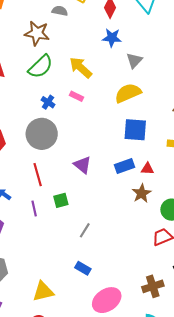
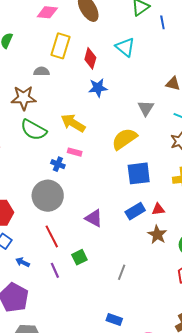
gray triangle: (134, 60) -> (146, 108), moved
green semicircle: (41, 67) -> (34, 130), turned 84
blue cross: (48, 102) -> (58, 164), moved
gray line: (85, 230) -> (122, 272), moved

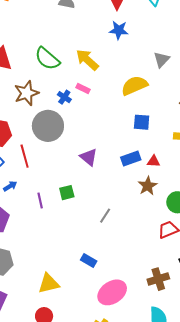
brown star: (24, 98) -> (26, 93), moved, turned -30
blue square: (139, 173) -> (142, 122), size x0.7
red line: (52, 236) -> (25, 156), moved
blue arrow: (23, 262) -> (10, 186), turned 112

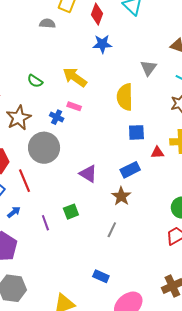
green semicircle: (47, 59) -> (35, 81), size x0.6
yellow semicircle: (134, 86) -> (125, 97), turned -60
red triangle: (154, 161) -> (157, 153), moved
brown star: (148, 186) -> (121, 196), moved

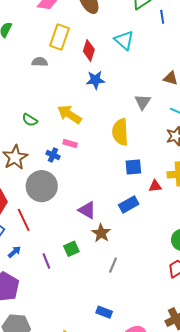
brown star: (121, 196) -> (101, 233), moved

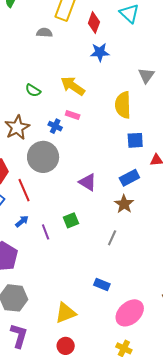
brown star: (101, 233) -> (124, 204), moved
blue arrow: (14, 252) -> (22, 221), moved

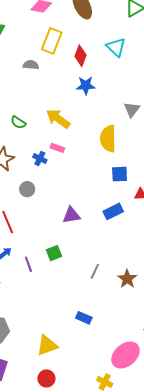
gray circle: (43, 157) -> (27, 189), size x0.5
purple triangle: (88, 182) -> (71, 215), turned -42
brown star: (124, 204) -> (127, 279), moved
pink ellipse: (130, 313) -> (126, 355), moved

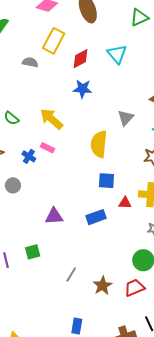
red diamond: (80, 56) -> (80, 59), turned 35
blue rectangle: (84, 318) -> (77, 326), moved, turned 70

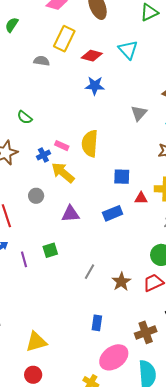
red diamond: (80, 59) -> (92, 56), turned 45
yellow arrow: (51, 119) -> (63, 173), moved
yellow semicircle: (99, 144) -> (90, 144), moved
blue cross: (29, 156) -> (43, 155), turned 32
gray circle: (13, 185) -> (36, 196), moved

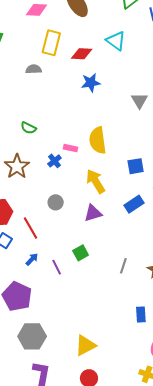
yellow arrow: (63, 173) -> (96, 181), moved, turned 30

